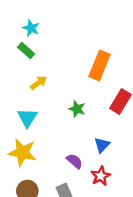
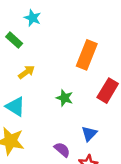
cyan star: (31, 28) -> (33, 18), moved
cyan triangle: (27, 118) -> (15, 107), turned -30

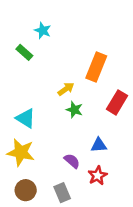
yellow arrow: (26, 72) -> (66, 89), moved
blue triangle: (89, 134) -> (99, 145), turned 42

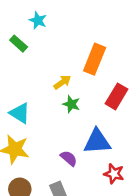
blue triangle: (99, 145) -> (97, 142), size x1.6
red star: (98, 176) -> (114, 174), moved, turned -30

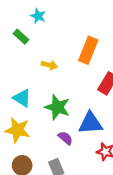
yellow arrow: (62, 82) -> (49, 65), moved, turned 49
green star: (71, 104) -> (57, 107), moved, size x1.6

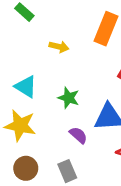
green star: (57, 107) -> (69, 98), size x0.7

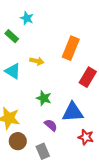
cyan triangle: (26, 87) -> (13, 71), moved
brown circle: (26, 168) -> (18, 141), moved

